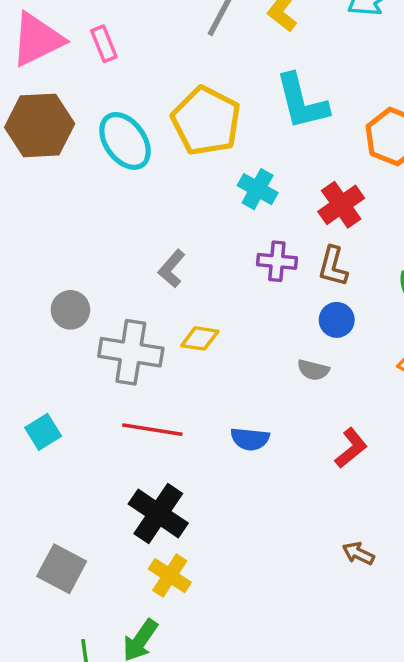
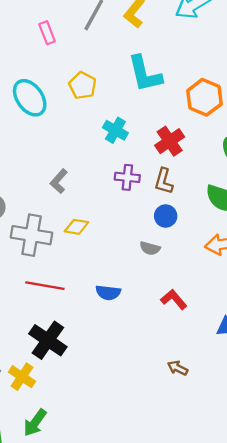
pink rectangle: (104, 44) -> (47, 33), moved
yellow pentagon: (206, 121) -> (83, 85), size x0.6
red L-shape: (351, 448) -> (174, 299), turned -92
yellow cross: (170, 576) -> (22, 377), moved

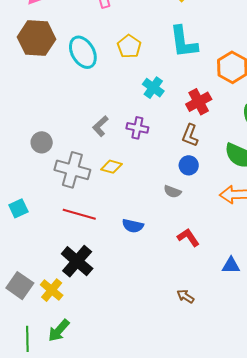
purple cross: (127, 177) -> (137, 128), moved

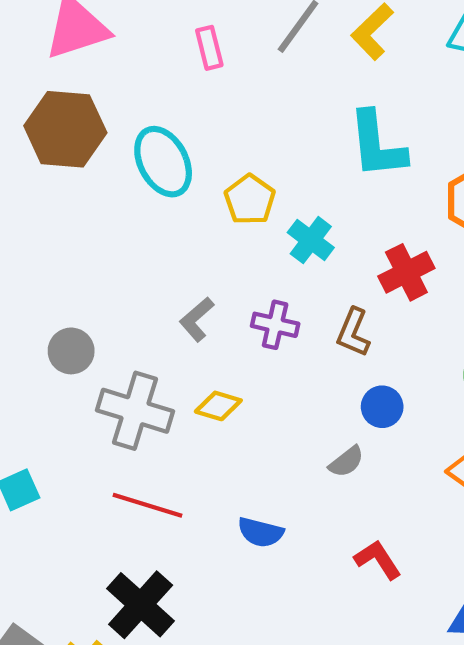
yellow pentagon: (129, 46) -> (250, 200), moved
brown L-shape: (190, 135) -> (353, 332), moved
gray semicircle: (172, 192) -> (346, 462), turned -60

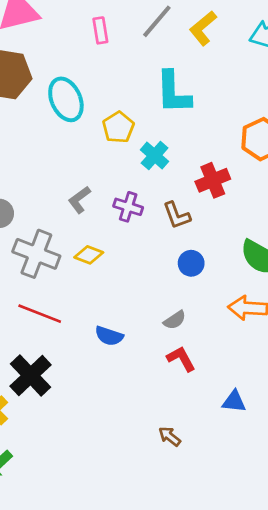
cyan L-shape: (377, 145) -> (173, 92), moved
brown L-shape: (353, 332) -> (177, 215), turned -48
gray semicircle: (346, 462) -> (175, 320), moved

